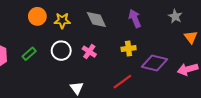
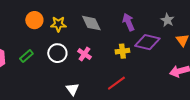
purple diamond: (154, 63) -> (147, 42), moved

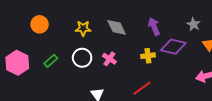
orange circle: (34, 20) -> (40, 24), moved

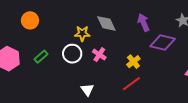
yellow star: (83, 28) -> (82, 33), moved
yellow cross: (148, 56) -> (133, 62), moved, turned -32

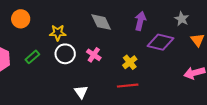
purple arrow: (144, 22) -> (140, 21), turned 36
yellow star: (82, 33) -> (58, 33), moved
red line: (131, 84) -> (128, 86), turned 30

